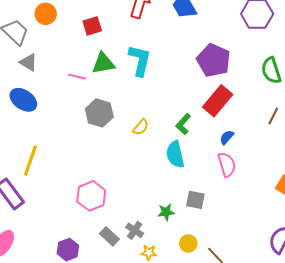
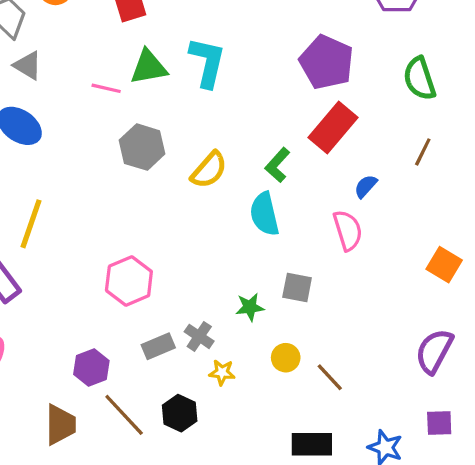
yellow semicircle: (141, 127) -> (209, 170), size x1.4
blue semicircle: (227, 137) -> (366, 186), moved
gray rectangle: (109, 236) -> (158, 346), turned -66

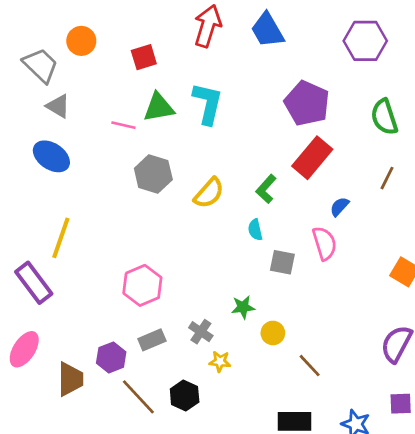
cyan semicircle: (264, 214) -> (255, 230), size x0.6
gray square: (297, 287) -> (282, 262), moved
gray rectangle: (158, 346) -> (152, 340), moved
yellow circle: (286, 358) -> (273, 333), moved
brown trapezoid: (60, 425) -> (70, 379), moved

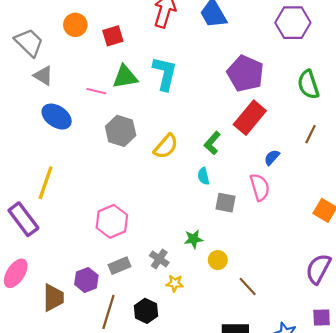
orange circle: (81, 41) -> (75, 25), moved
blue ellipse: (51, 156) -> (57, 117), moved
brown line: (138, 397) -> (108, 312), turned 60

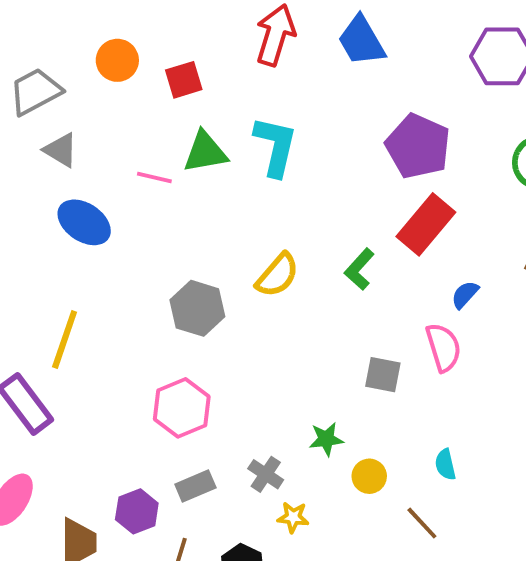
gray trapezoid: (29, 43) -> (35, 92), turned -72
gray hexagon: (121, 131) -> (197, 308), moved
cyan semicircle: (203, 176) -> (445, 465), moved

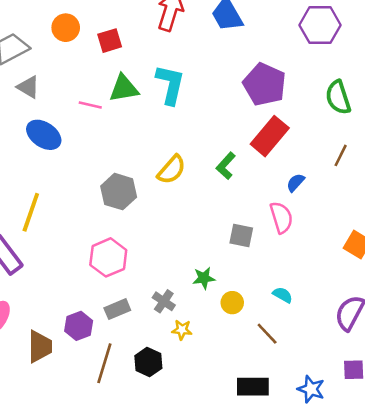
cyan semicircle: (445, 465) -> (283, 295), turned 132

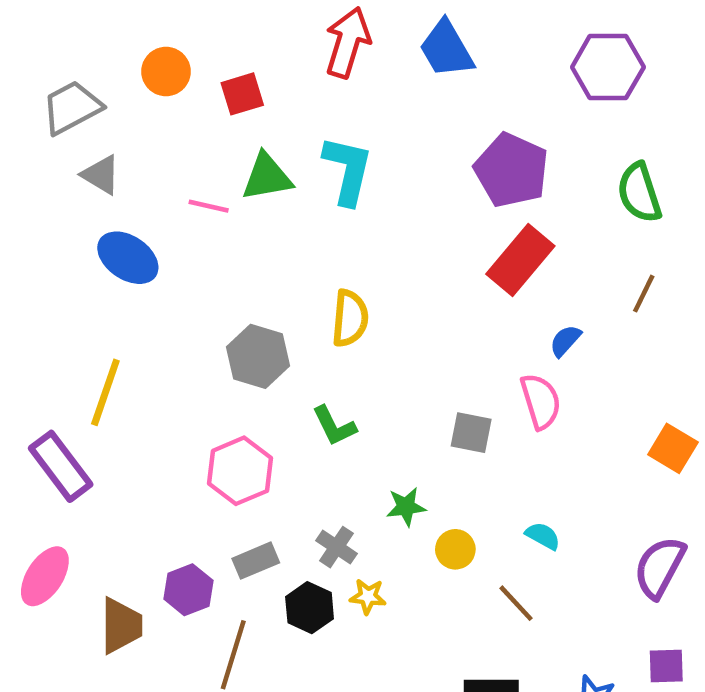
green L-shape: (226, 166) -> (334, 426), moved, turned -68
yellow semicircle: (172, 170) -> (350, 318), turned -36
black hexagon: (148, 362) -> (310, 608), moved

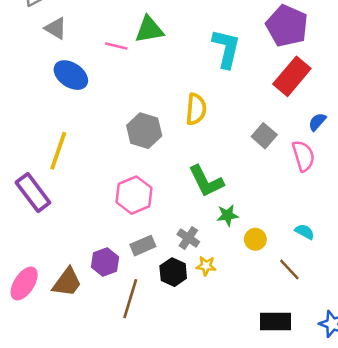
cyan L-shape: (348, 170) -> (226, 49), moved
green L-shape: (334, 426) -> (206, 181), moved, size x1.4
gray square: (471, 433) -> (264, 136), moved, turned 30
pink ellipse: (45, 576) -> (24, 283), moved
brown trapezoid: (121, 626) -> (67, 282), turned 36

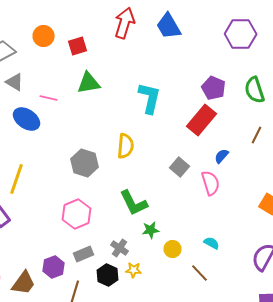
purple pentagon: (287, 26) -> (214, 88), moved, size x0.7
pink line: (116, 46) -> (48, 98), moved

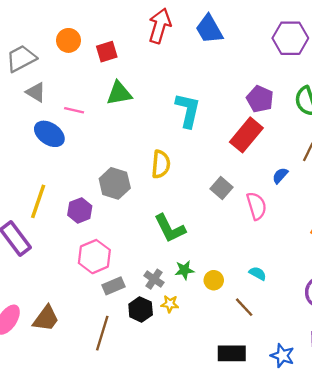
blue semicircle: (222, 156) -> (280, 176), moved
pink hexagon: (76, 214) -> (94, 257), moved
green star: (150, 230) -> (184, 270), moved
purple hexagon: (54, 267) -> (80, 210), moved

